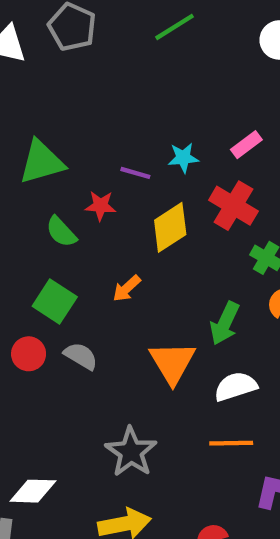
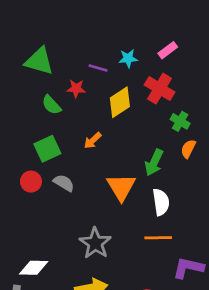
green triangle: (42, 162) -> (39, 61), turned 32
green square: (55, 302) -> (47, 149), turned 32
white semicircle: (236, 387) -> (161, 202), turned 100

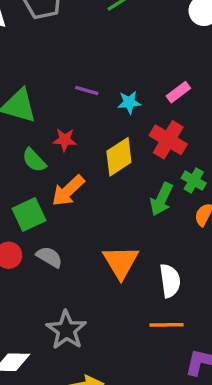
purple line: (98, 68) -> (87, 91), moved
orange arrow: (93, 141) -> (68, 191), moved, size x1.5
green arrow: (154, 162) -> (161, 199), moved
gray star: (95, 243) -> (66, 330), moved

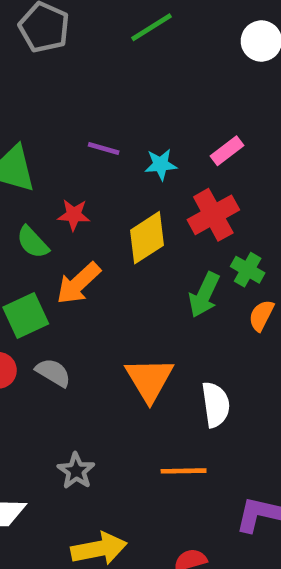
red cross: (168, 140) -> (213, 215), turned 30
orange line: (167, 325) -> (184, 471), moved
gray star: (66, 330) -> (76, 471), size x0.7

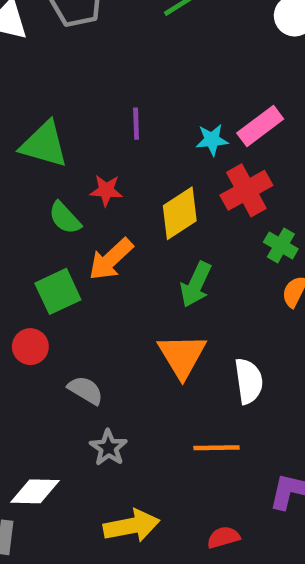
purple line: (104, 148) -> (136, 124), turned 72
pink rectangle: (227, 151) -> (260, 126), size x1.4
cyan star: (161, 164) -> (212, 140), moved
green arrow: (204, 295) -> (196, 285), moved
gray semicircle: (53, 373) -> (86, 390), moved

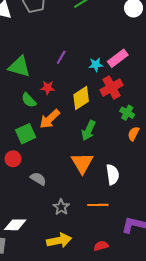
purple line: (136, 124) -> (61, 57), turned 32
gray star: (108, 448) -> (61, 207), moved

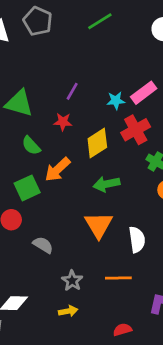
red star: (48, 88) -> (63, 122), moved
green arrow: (88, 131) -> (107, 184), turned 54
yellow arrow: (59, 241) -> (68, 311), moved, size x0.6

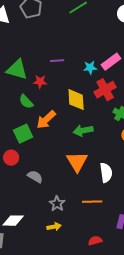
purple line: (72, 91) -> (57, 61), turned 56
red star: (63, 122) -> (40, 82), moved
yellow diamond: (97, 143) -> (76, 100), turned -60

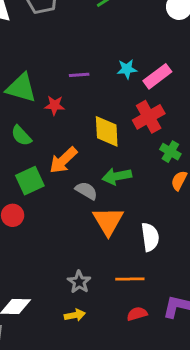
cyan star: (90, 68) -> (127, 69), moved
green semicircle: (26, 102) -> (21, 136), moved
gray semicircle: (35, 177) -> (86, 191), moved
red semicircle: (95, 241) -> (137, 314), moved

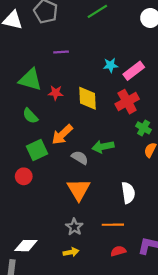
purple line: (79, 75) -> (61, 52), moved
yellow diamond: (107, 131) -> (87, 98), moved
orange triangle: (108, 221) -> (79, 189), moved

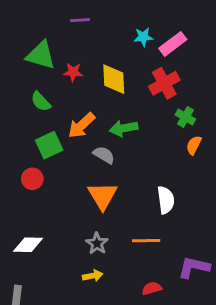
green arrow: (103, 147) -> (124, 128), moved
white diamond: (26, 246) -> (28, 245), moved
red semicircle: (118, 251) -> (152, 288), moved

